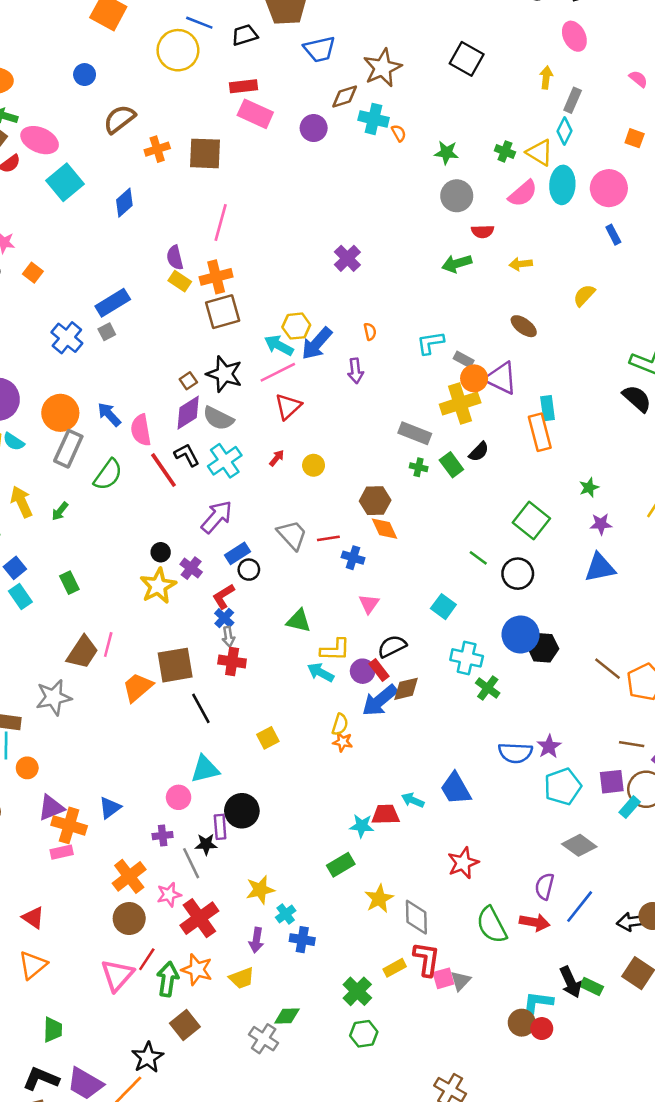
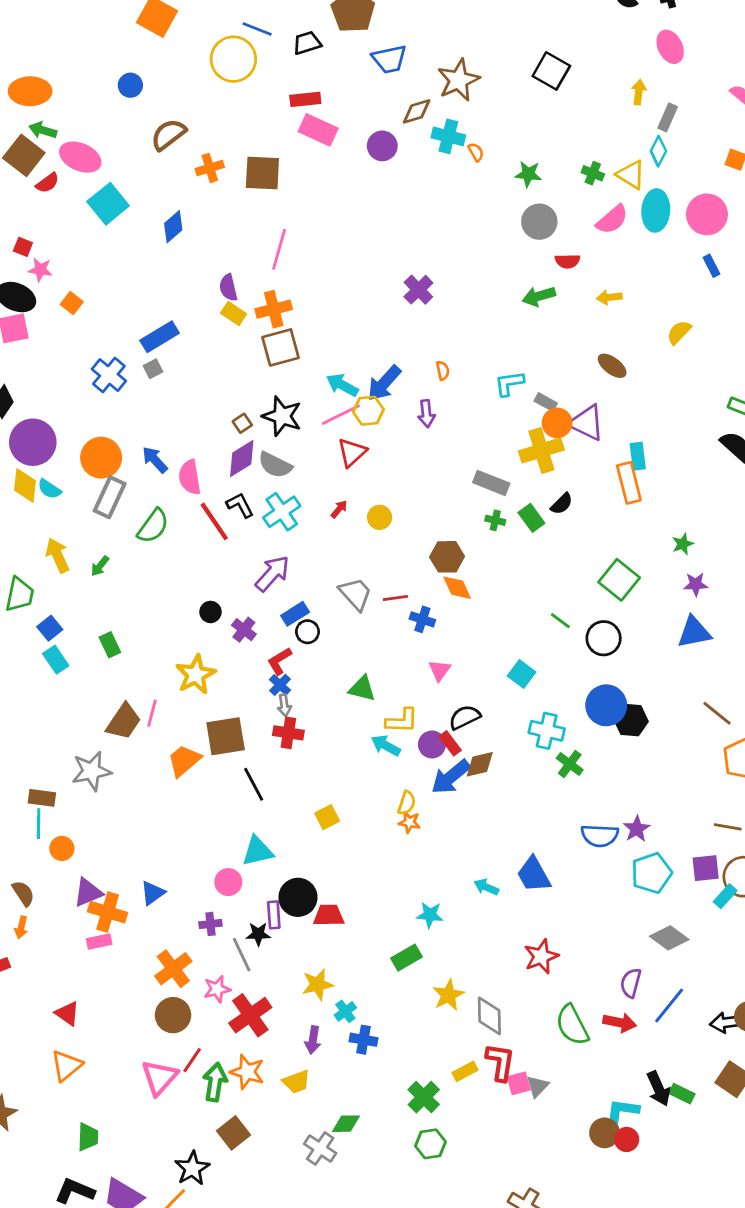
yellow hexagon: (296, 326) -> (368, 411), moved
yellow star: (158, 586) -> (196, 675), moved
brown line: (607, 669) -> (717, 713), moved
red trapezoid: (386, 815) -> (329, 915), moved

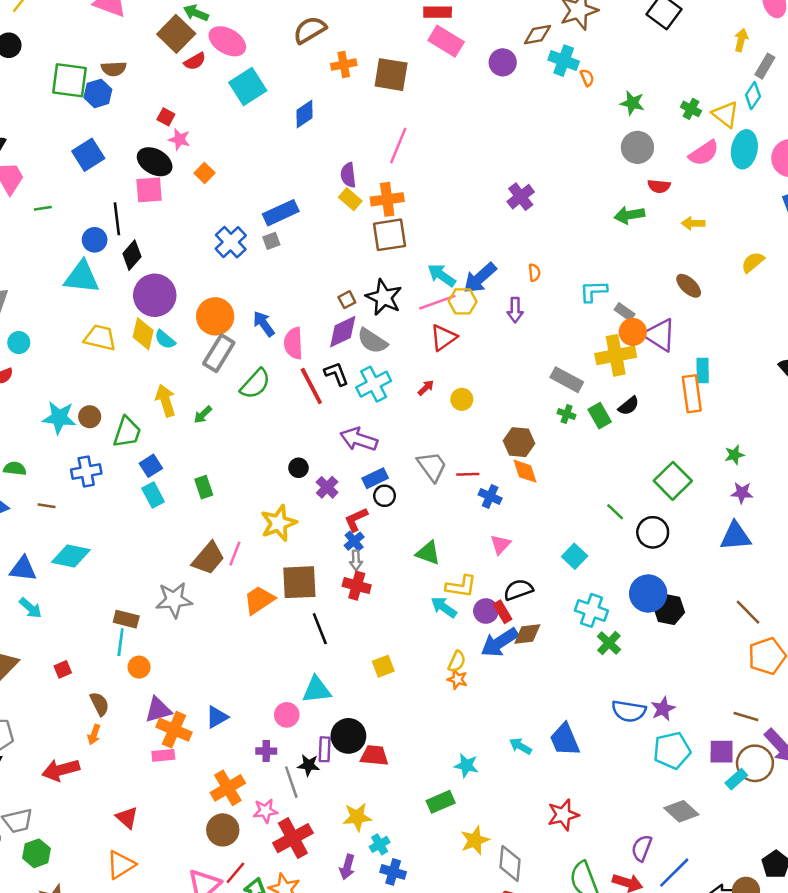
purple arrow: (272, 574) -> (359, 439), turned -120

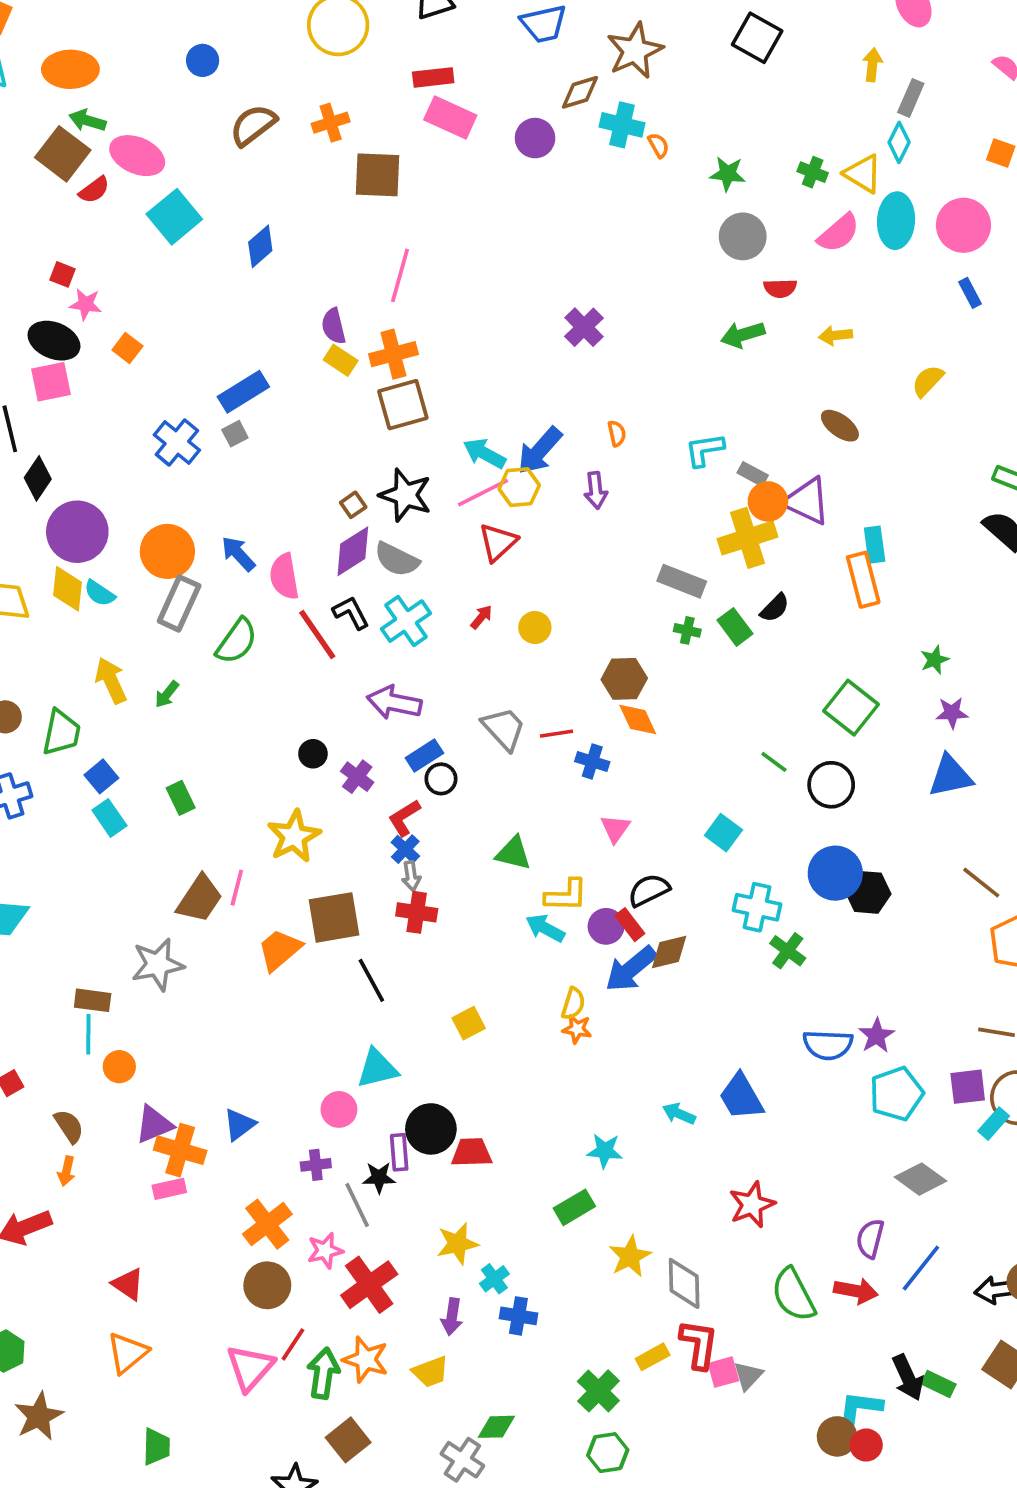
orange cross: (344, 65) -> (331, 123), moved

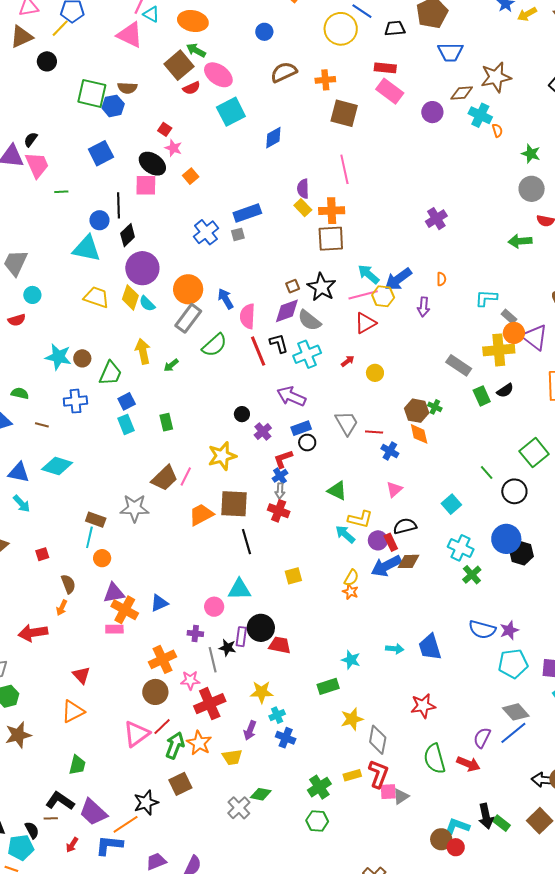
pink line: (400, 275) -> (344, 169), turned -40
green cross: (687, 630) -> (435, 407), moved
cyan arrow: (679, 1114) -> (395, 649), turned 150
blue line: (921, 1268) -> (513, 733), moved

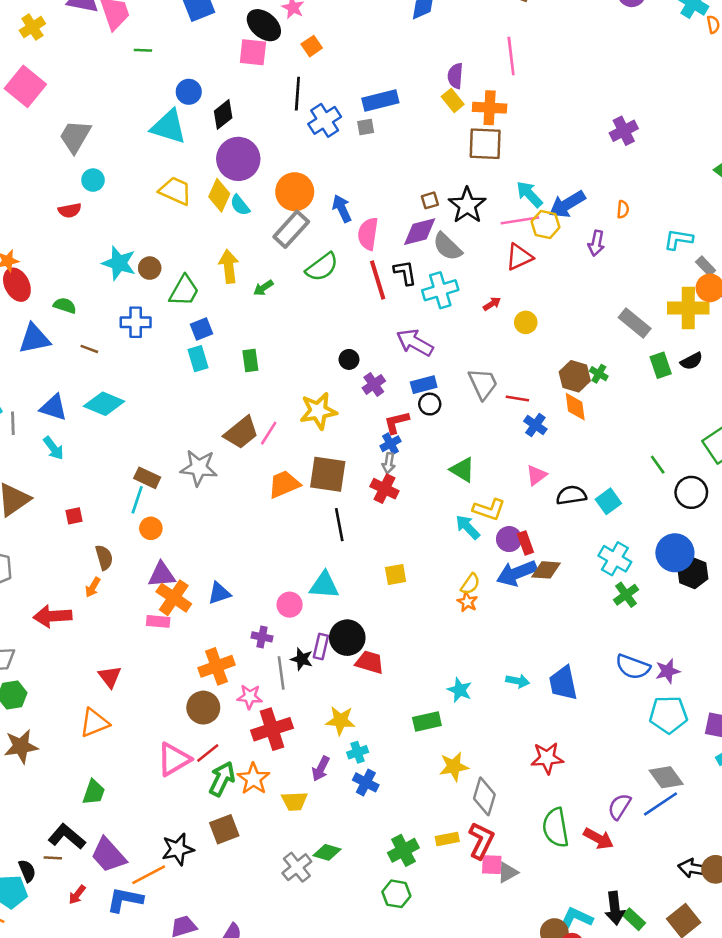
black line: (119, 205) -> (297, 94), moved
black semicircle: (405, 526) -> (571, 495), moved

